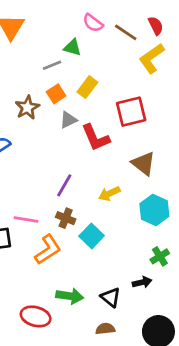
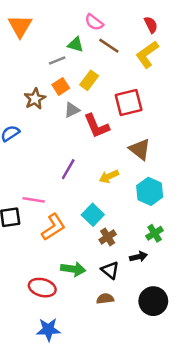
brown line: (126, 32) -> (109, 46), moved
brown cross: (66, 218) -> (108, 237), moved, turned 35

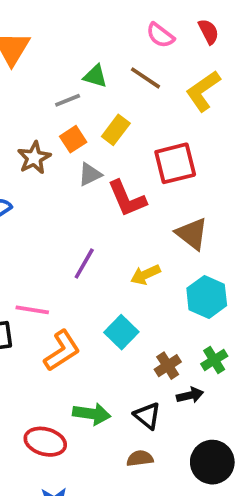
pink semicircle: (94, 22) -> (160, 35), moved
red semicircle: (151, 25) -> (209, 32), moved
brown cross: (108, 237) -> (168, 366), moved

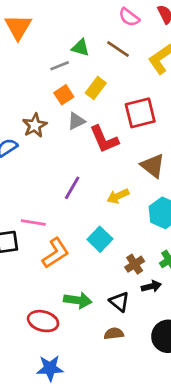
brown star: (34, 158) -> (35, 125), moved

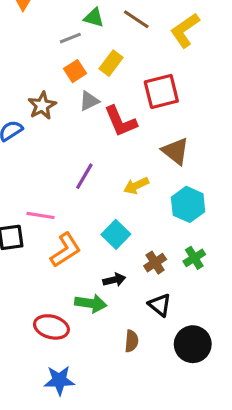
black arrow: (151, 286) -> (114, 280), moved
black triangle: (119, 302) -> (160, 305), moved
brown semicircle: (114, 334) -> (132, 341), turned 102

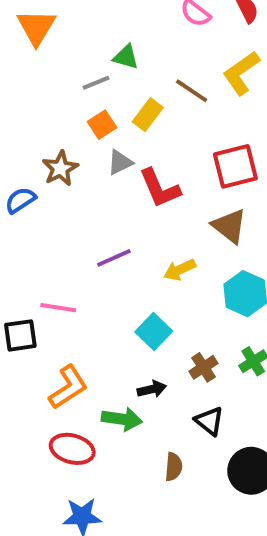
brown line: (136, 19) -> (192, 91), moved
red square: (161, 91) -> (235, 166), moved
purple line: (84, 176) -> (114, 258), turned 36
orange L-shape: (66, 250) -> (68, 387), moved

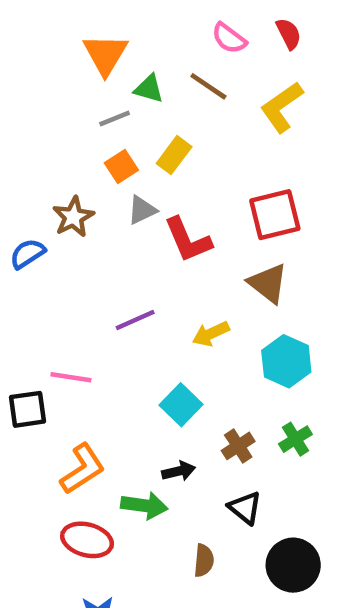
orange triangle: (36, 27) -> (105, 54), moved
brown line: (192, 91) -> (208, 86), moved

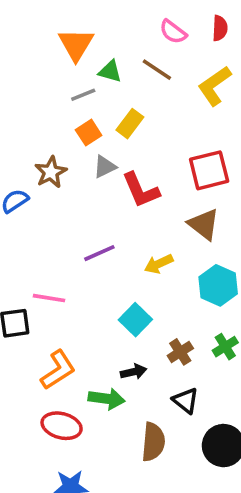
red semicircle: (289, 34) -> (220, 28), turned 30
brown semicircle: (204, 560) -> (153, 442), size x1.5

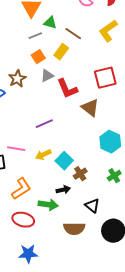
brown line: (157, 70) -> (73, 34), moved
brown triangle: (204, 224) -> (90, 108), moved
yellow arrow: (159, 264) -> (43, 155), moved
brown cross: (180, 352) -> (80, 174), moved
brown semicircle: (153, 442) -> (74, 229), turned 85

